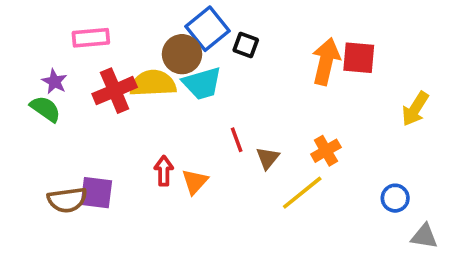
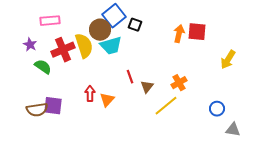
orange arrow: (326, 61) -> (179, 34), size x0.7
yellow semicircle: (153, 83) -> (84, 46), turned 75
green semicircle: (45, 109) -> (43, 67), moved

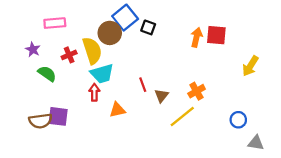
cyan trapezoid: (111, 46) -> (102, 74), moved
red cross: (63, 50) -> (69, 55), size x0.6
red arrow: (90, 94) -> (94, 92), moved
orange triangle: (107, 100) -> (117, 110), turned 35

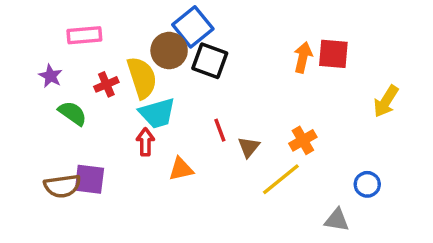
black square: (148, 27) -> (210, 61), moved, size x1.5
gray triangle: (256, 143) -> (337, 220), moved

